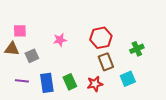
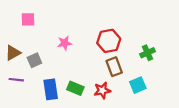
pink square: (20, 31) -> (28, 19), moved
brown triangle: (12, 49) -> (13, 53), turned -35
purple line: (22, 81) -> (16, 80), moved
green rectangle: (70, 82) -> (75, 88), turned -42

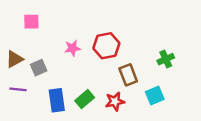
red hexagon: (109, 41) -> (106, 46), moved
green rectangle: (75, 88) -> (85, 99), turned -63

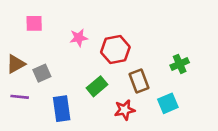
pink star: (72, 48) -> (79, 38), moved
green rectangle: (85, 99) -> (97, 86), moved

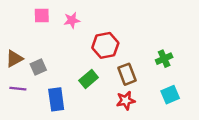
pink square: (34, 23) -> (42, 15), moved
pink star: (79, 38) -> (72, 20), moved
cyan square: (168, 103) -> (170, 95), moved
red star: (125, 110) -> (126, 101), moved

